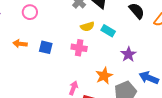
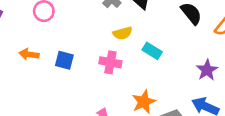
cyan rectangle: (108, 31) -> (152, 51), moved
purple star: (128, 54) -> (207, 70), moved

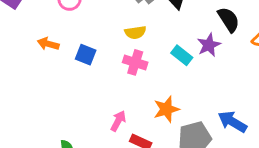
yellow semicircle: (123, 33) -> (135, 32), moved
purple star: (207, 70) -> (209, 45), moved

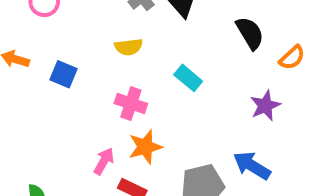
purple star: (209, 45) -> (265, 106), moved
pink cross: (135, 62) -> (131, 104), moved
orange star: (166, 109) -> (145, 147), moved

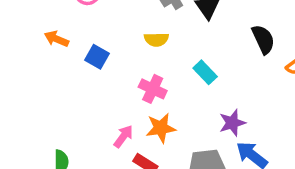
purple star: (265, 106) -> (232, 123), moved

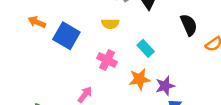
blue square: (97, 57) -> (66, 36), size x1.5
orange star: (161, 128) -> (139, 79), moved

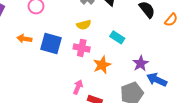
pink cross: (107, 60) -> (82, 48), moved
orange star: (139, 79) -> (102, 65), moved

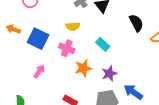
purple star: (141, 63) -> (109, 74), moved
pink arrow: (78, 87) -> (39, 71), moved

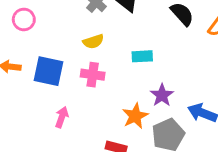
cyan rectangle: (103, 44) -> (142, 56), turned -32
orange star: (83, 68) -> (135, 116), moved

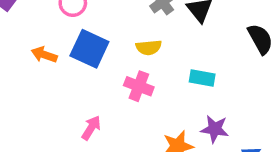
blue square: (49, 71) -> (89, 49), moved
purple star: (162, 95) -> (215, 129), turned 30

